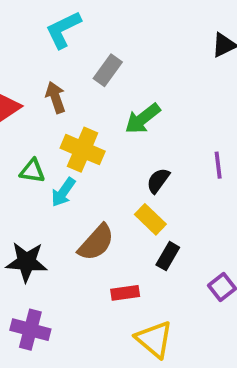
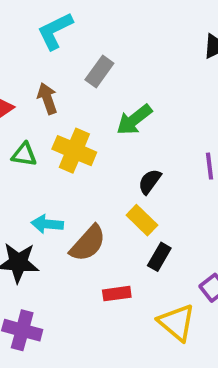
green triangle: (32, 171) -> (24, 154), moved
cyan arrow: (63, 192) -> (47, 224), moved, turned 60
yellow triangle: (154, 339) -> (177, 323), moved

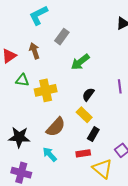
yellow cross: (74, 151) -> (46, 90), moved, turned -35
cyan arrow: (47, 224) -> (50, 154), moved, turned 42
red rectangle: (117, 294) -> (83, 153), moved

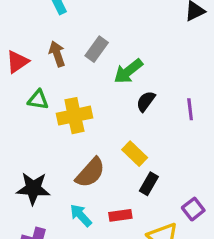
gray rectangle: (62, 37) -> (97, 49), moved
black semicircle: (88, 94) -> (146, 101), moved
red rectangle: (83, 153) -> (120, 215), moved

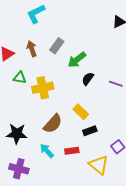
purple line: (190, 109) -> (116, 84), turned -64
black rectangle: (149, 184) -> (90, 131), turned 40

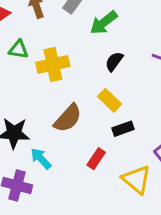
black semicircle: (88, 79) -> (114, 61), moved
cyan arrow: (47, 151) -> (41, 159), moved
red rectangle: (72, 151) -> (96, 159), turned -48

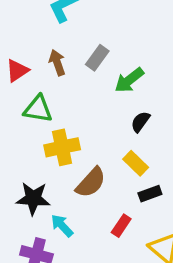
green triangle: (18, 50) -> (38, 109), size x1.4
yellow cross: (53, 64) -> (62, 147), moved

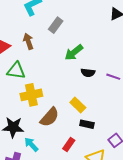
gray rectangle: (97, 58) -> (56, 25), moved
black semicircle: (140, 122) -> (88, 73), moved, turned -120
black rectangle: (150, 194) -> (87, 124), turned 32

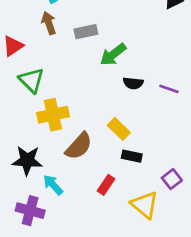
gray rectangle: (56, 25) -> (86, 32), moved, turned 42
brown arrow: (28, 41) -> (49, 23), moved
green triangle: (16, 71) -> (32, 80), turned 36

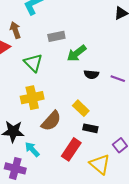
brown arrow: (49, 23) -> (15, 30), moved
green triangle: (32, 80) -> (33, 63), moved
red rectangle: (106, 185) -> (71, 149), size x1.5

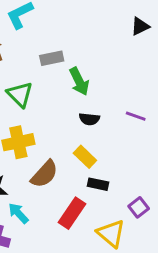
green arrow: (77, 53) -> (79, 81), turned -78
black semicircle: (91, 74) -> (89, 119), moved

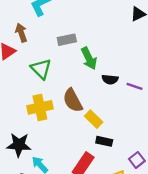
black semicircle: (89, 119) -> (110, 79), moved
brown semicircle: (44, 174) -> (73, 100), moved, turned 110

